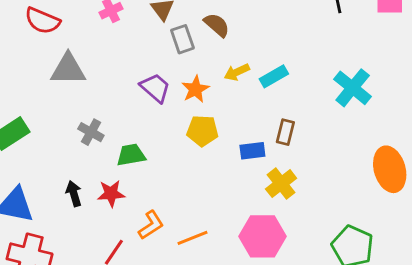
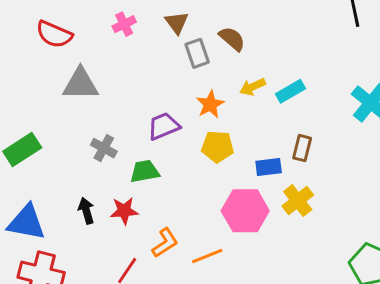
purple trapezoid: (155, 88) -> (164, 126), moved, turned -64
pink hexagon: (263, 236) -> (245, 211), moved

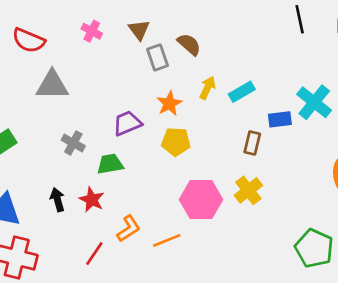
pink cross: (124, 24) -> (92, 31), turned -36
yellow arrow: (253, 87) -> (208, 88), turned 140
blue rectangle: (269, 167) -> (280, 119), moved
red star: (124, 211) -> (92, 200), turned 30

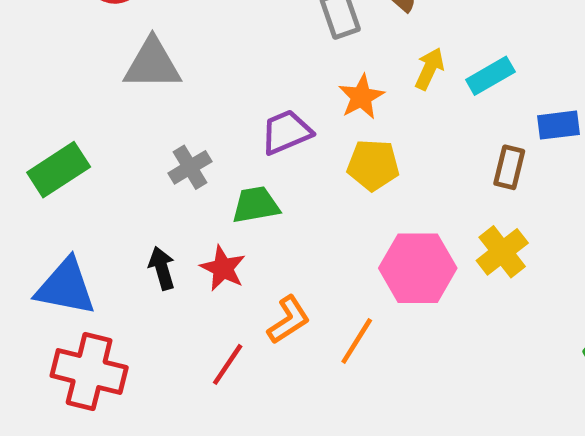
gray cross: (73, 143) -> (190, 167), turned 30
orange line: (167, 240) -> (357, 341), turned -36

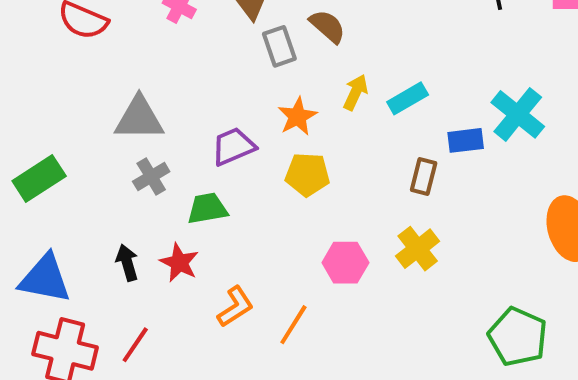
gray triangle: (152, 64) -> (139, 118), moved
pink hexagon: (418, 268) -> (345, 263), size x0.7
red line: (228, 364) -> (135, 345), moved

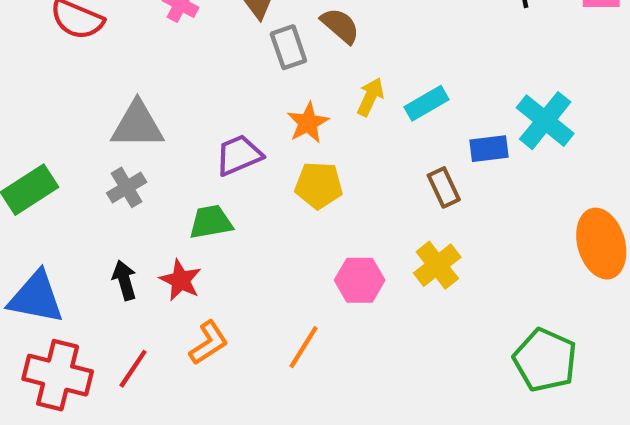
gray cross: (151, 177) -> (127, 187), moved
brown rectangle: (424, 177) -> (444, 187), turned -39
orange L-shape: (235, 307) -> (209, 343), moved

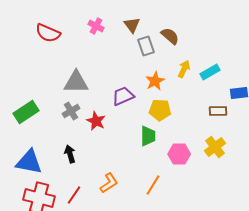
brown rectangle: (444, 187) -> (218, 111), turned -66
green trapezoid: (211, 222) -> (148, 136), moved, turned 100
red star: (181, 280) -> (96, 121), moved

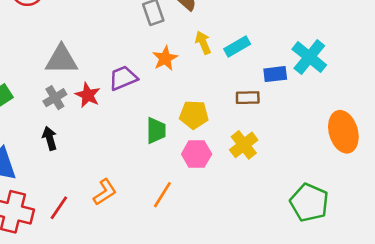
yellow arrow: (184, 69) -> (203, 43), turned -48
yellow pentagon: (160, 110) -> (194, 115), moved
red star: (96, 121) -> (88, 95), moved
black arrow: (70, 154) -> (50, 138), moved

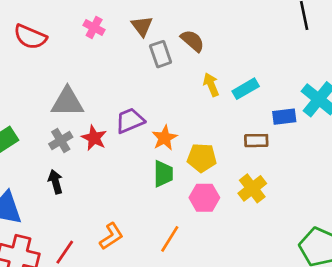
orange star: (165, 58) -> (165, 138), moved

